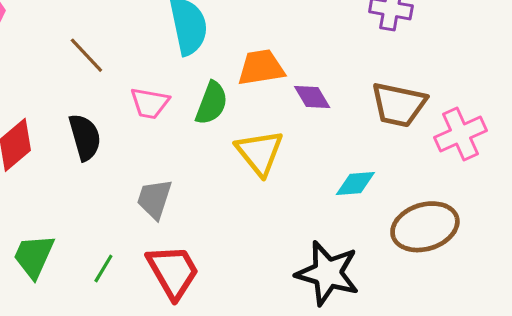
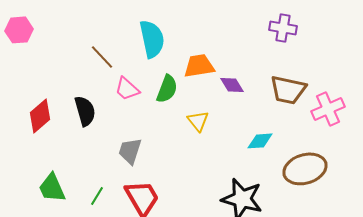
brown line: (86, 55) -> (102, 57), moved
pink trapezoid: (150, 103) -> (127, 89), turned 32
yellow triangle: (260, 153) -> (198, 121), size x0.7
green trapezoid: (34, 256) -> (52, 188), turned -48

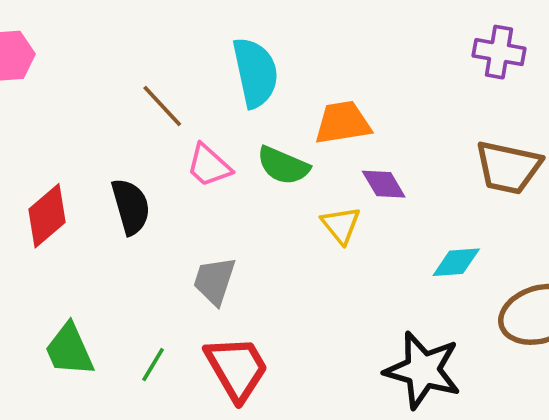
purple diamond: (232, 85) -> (384, 184), moved
green semicircle: (167, 89) -> (283, 166), turned 92

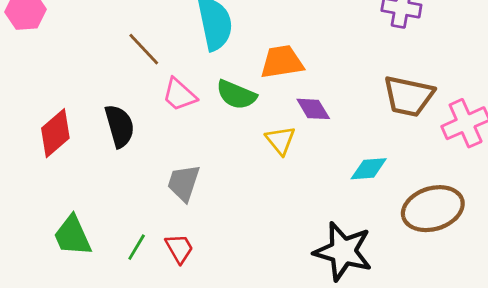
red trapezoid: (237, 368) -> (179, 249), moved, size x0.6

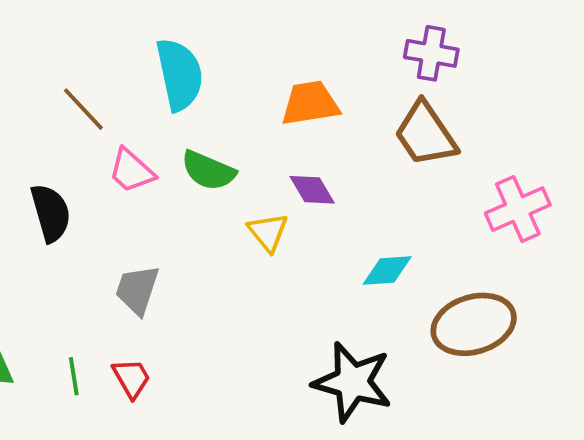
orange trapezoid: (282, 62) -> (310, 103), moved
brown trapezoid: (409, 96) -> (426, 134), moved, turned 44
green line: (137, 247) -> (74, 376), turned -40

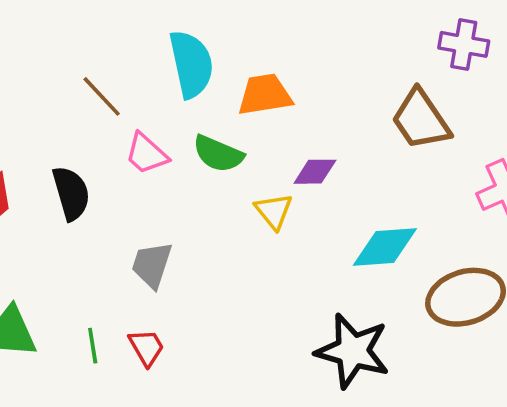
purple cross: (431, 53) -> (464, 44), moved
orange trapezoid: (310, 103) -> (265, 95), moved
purple diamond: (312, 190) -> (315, 172), turned -60
cyan diamond: (387, 271) -> (385, 247), size x1.4

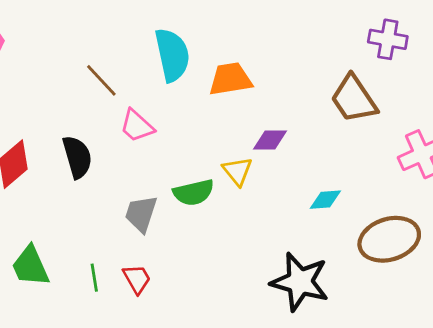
green semicircle: (218, 154) -> (194, 192), moved, turned -36
cyan diamond: (385, 247) -> (325, 200), size x0.6

